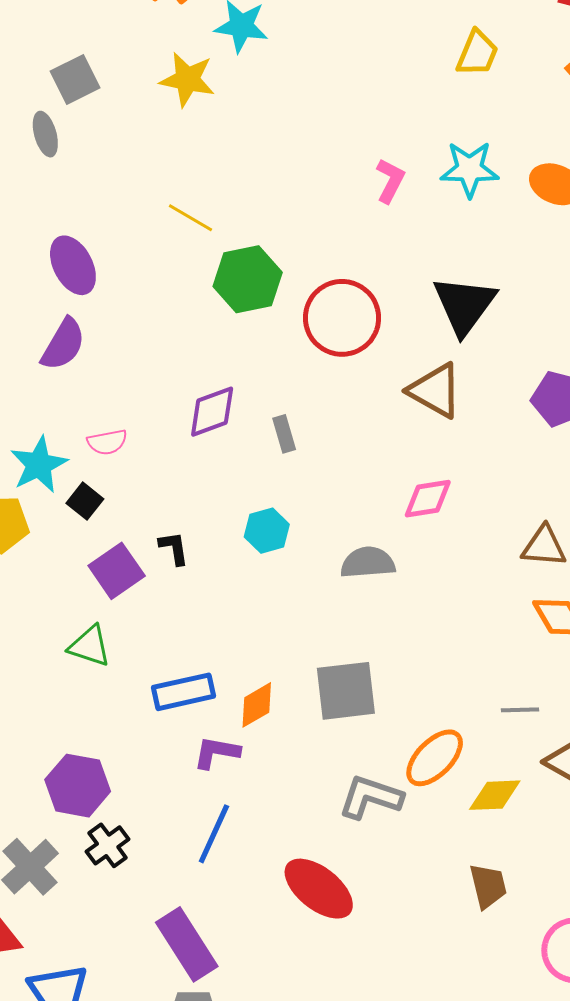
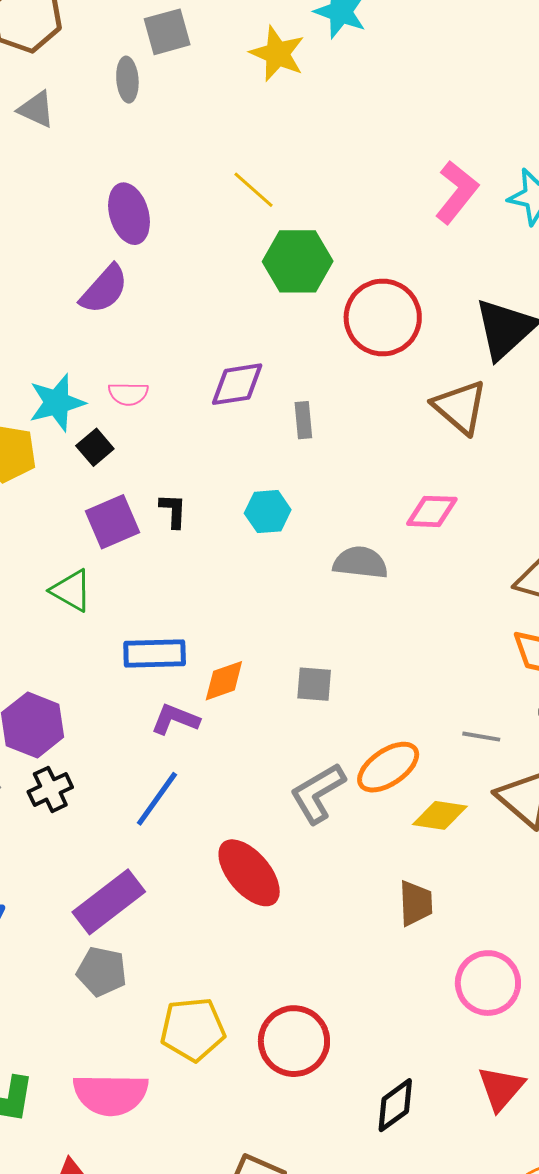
pink L-shape: (390, 181) -> (457, 192), size x1.4
gray square: (346, 691) -> (314, 684), size x0.6
gray L-shape: (371, 797) -> (318, 793), turned -60
purple rectangle: (187, 944) -> (109, 902), turned 74

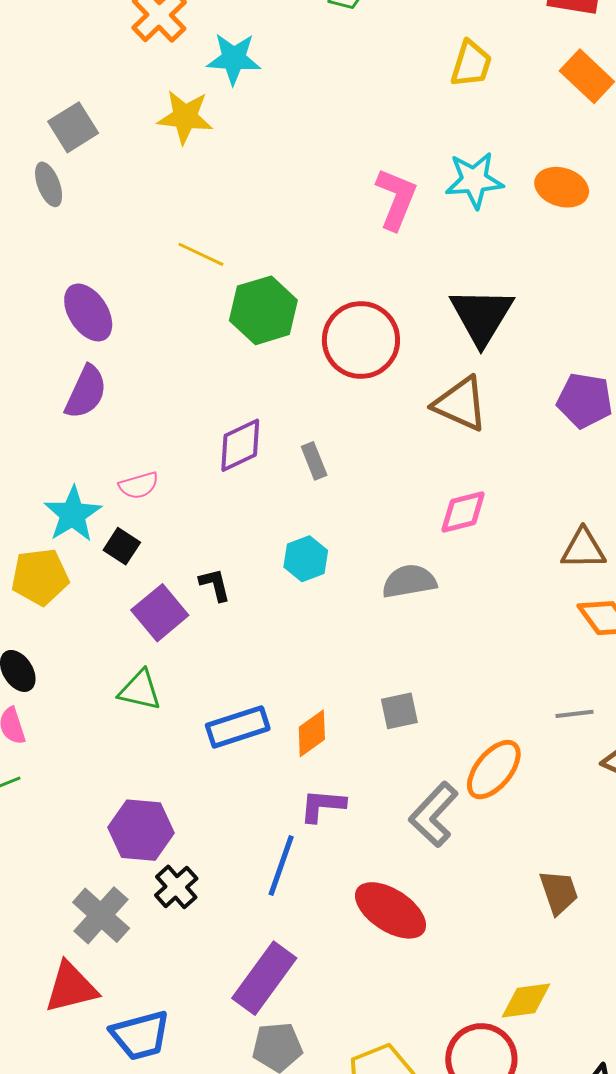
purple L-shape: (175, 719) -> (322, 806), moved
yellow diamond: (440, 815) -> (526, 1000), moved

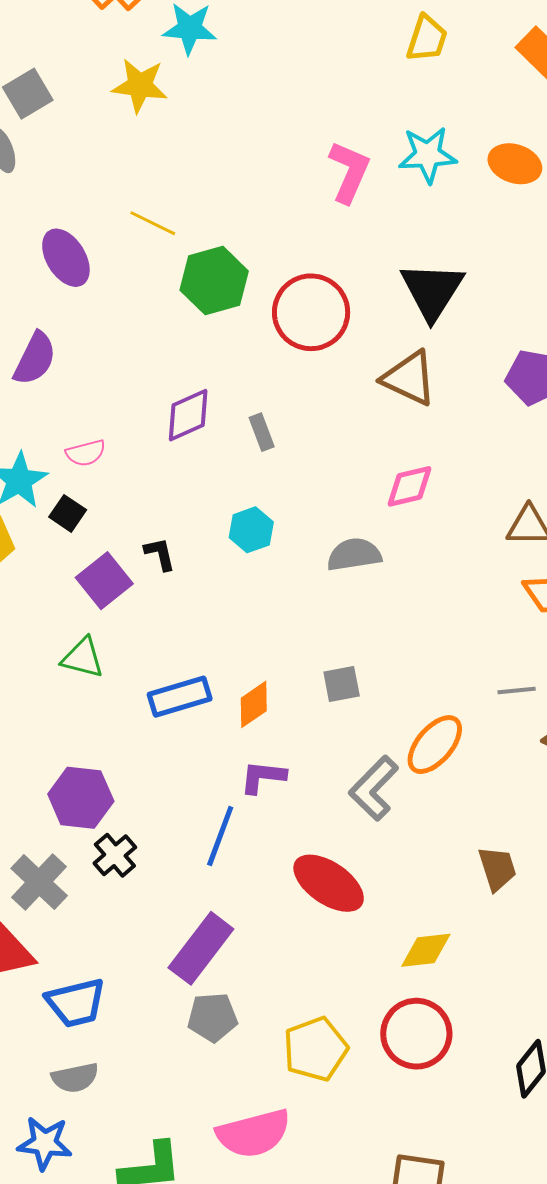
purple ellipse: (88, 312) -> (66, 258), moved
yellow diamond: (526, 1000) -> (426, 950), moved

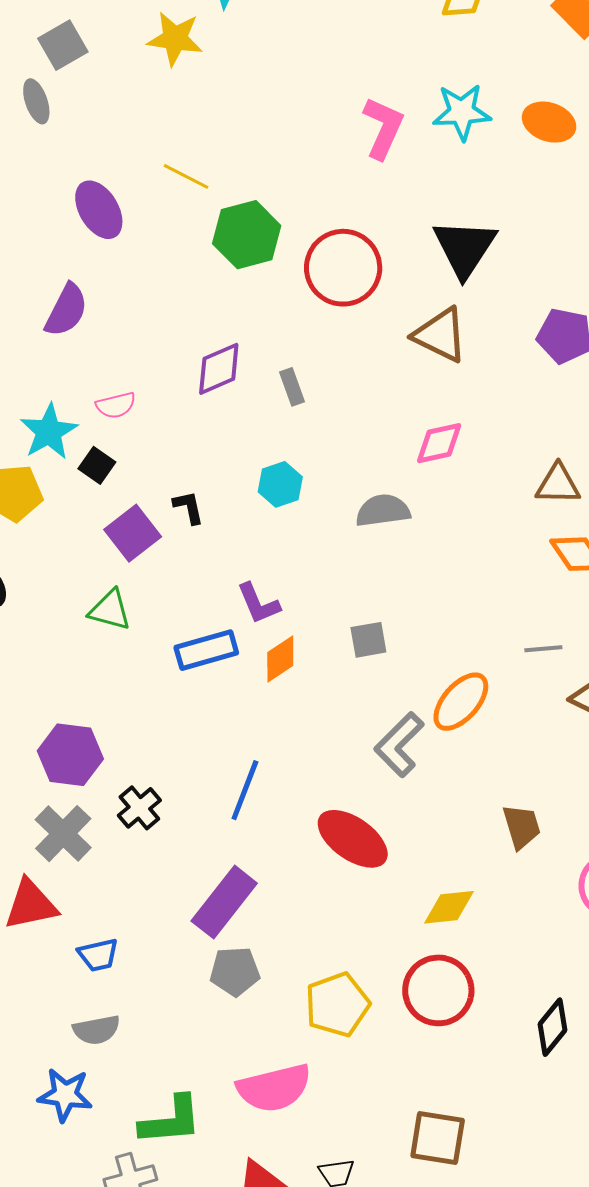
purple L-shape: (263, 777) -> (258, 604), moved, turned -120
purple hexagon: (81, 798) -> (70, 755), moved
blue trapezoid: (76, 1003) -> (98, 955), size x0.7

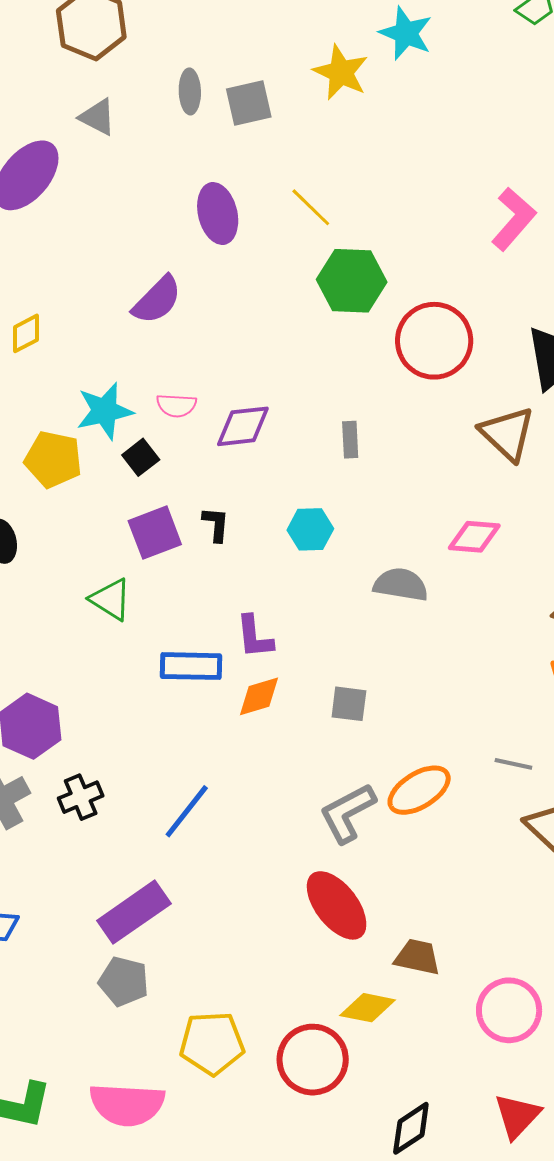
gray square: (63, 45) -> (249, 103), moved
purple diamond: (219, 369) -> (243, 426), moved
brown trapezoid: (522, 826) -> (417, 957), moved, turned -78
red ellipse: (353, 839) -> (337, 905), moved
yellow diamond: (449, 907) -> (368, 1008), moved

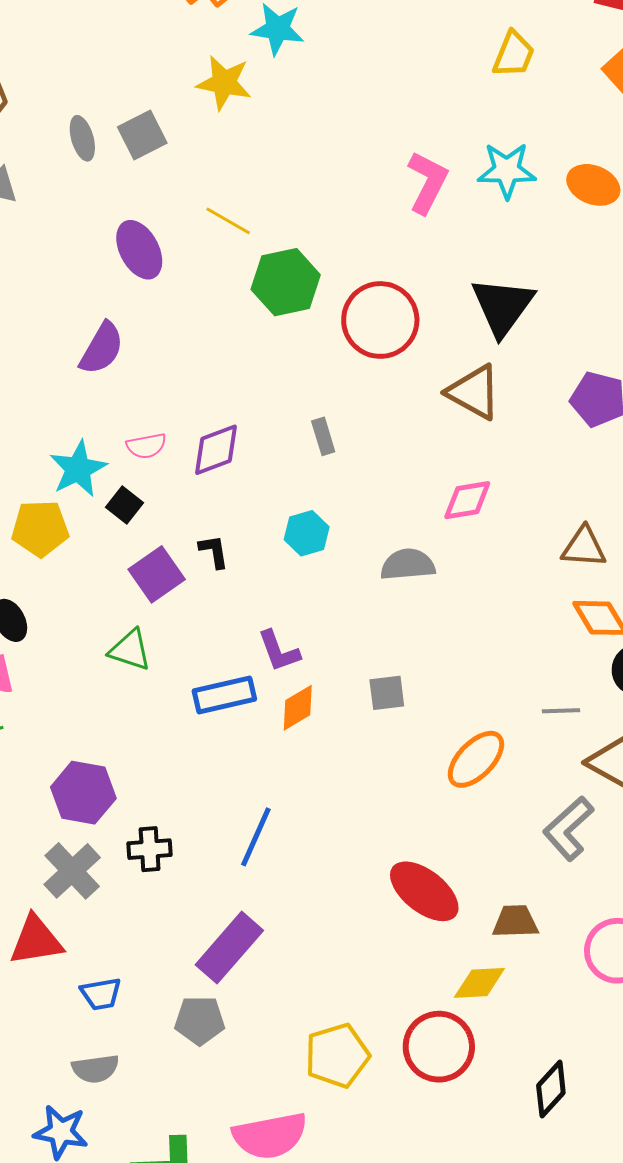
black cross: (81, 797) -> (150, 849), turned 33
gray L-shape: (347, 813) -> (568, 829), moved
gray pentagon: (124, 981) -> (200, 1020), moved

